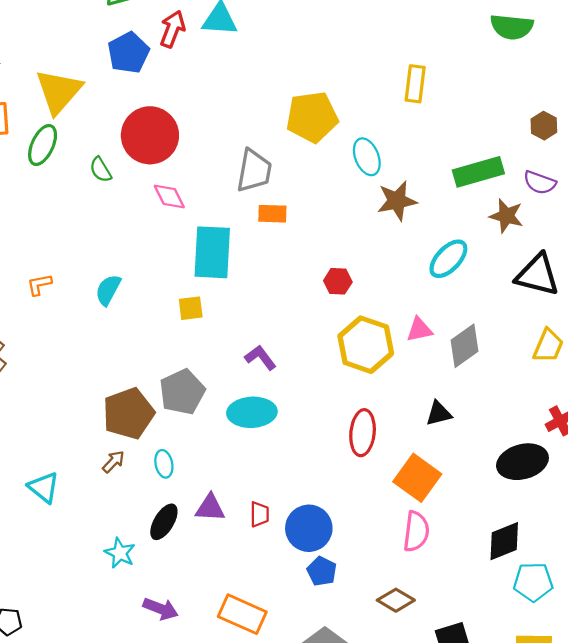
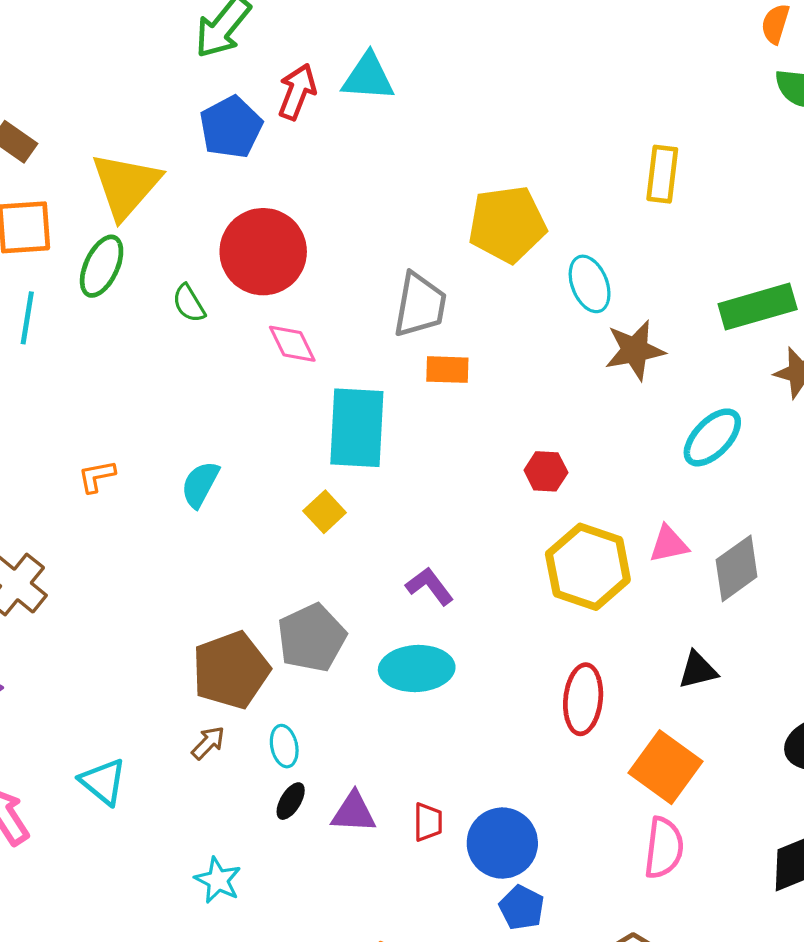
yellow square: (191, 308) -> (325, 512), turned -36
black ellipse: (164, 522) -> (291, 801), moved, size x0.7

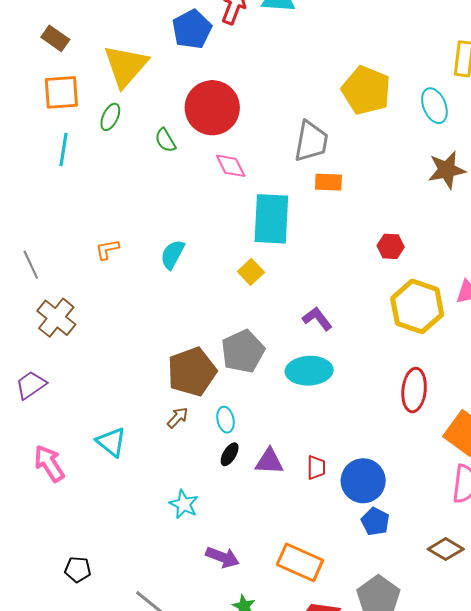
yellow pentagon: (507, 224) -> (366, 90), turned 30
green ellipse: (102, 266) -> (110, 117), size x0.7
cyan ellipse: (590, 284) -> (434, 106), moved

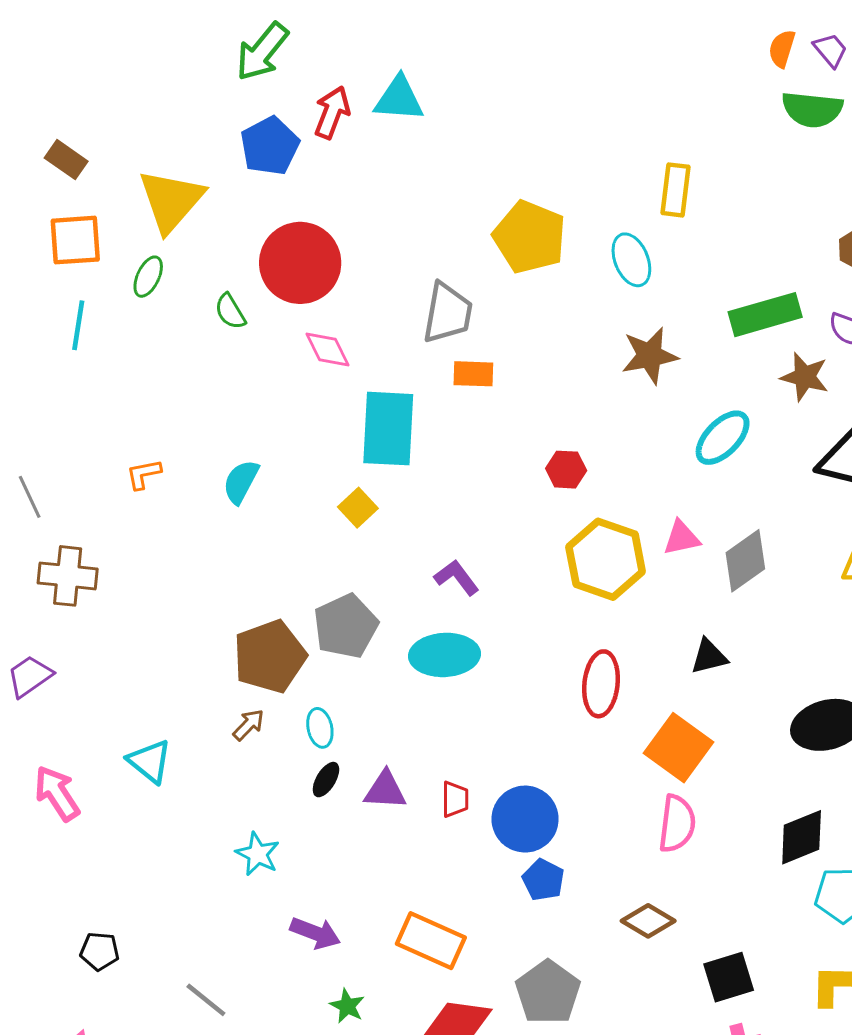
brown cross: (56, 318) -> (68, 576), turned -33

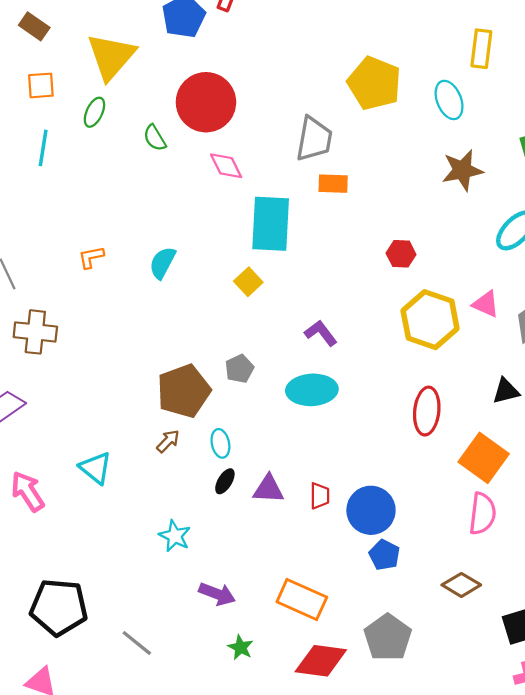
orange square: (75, 240) -> (41, 85), size x0.7
pink triangle: (682, 538) -> (486, 304), turned 36
gray pentagon: (346, 626) -> (239, 369), size x0.6
black pentagon: (100, 951) -> (59, 607), size x2.0

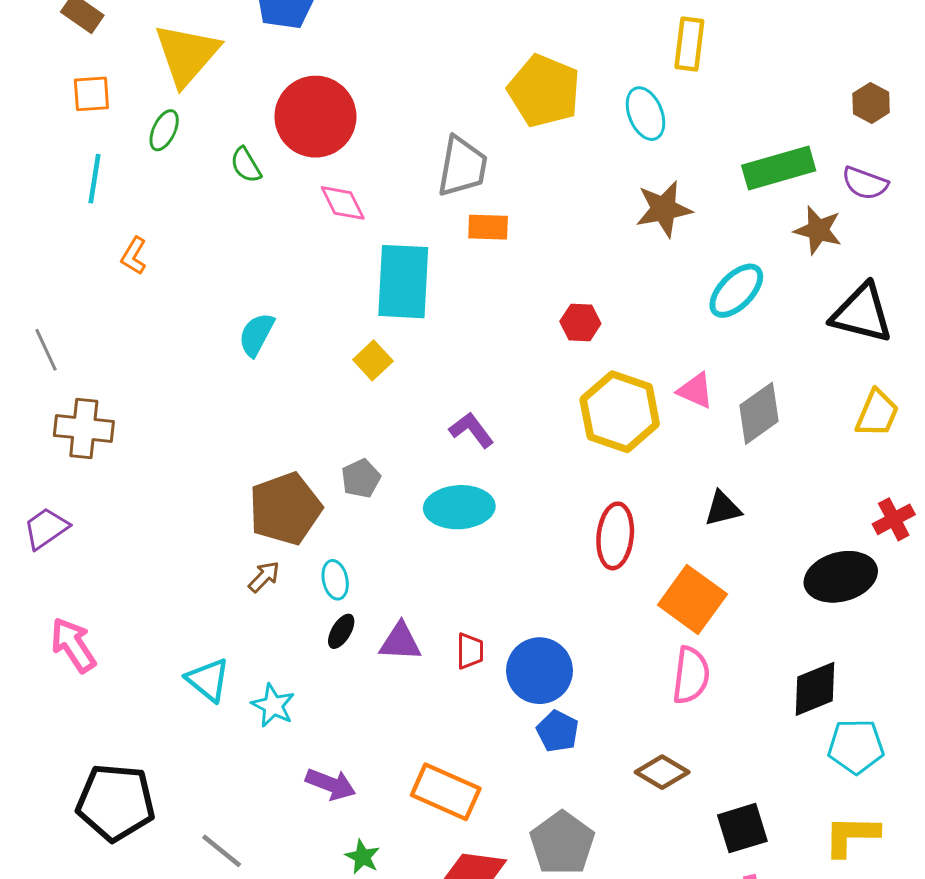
orange L-shape: (91, 257) -> (134, 256), moved, turned -48
cyan triangle: (96, 468) -> (208, 680), moved

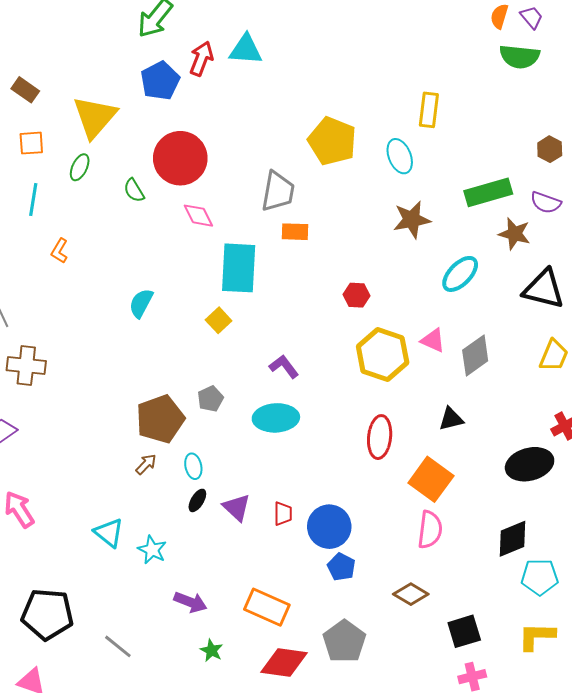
purple triangle: (400, 642) -> (237, 507), turned 40

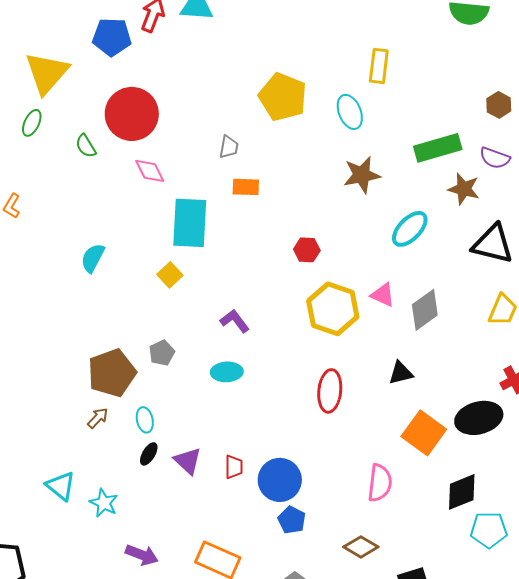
blue pentagon: (160, 81) -> (112, 37), turned 30
gray trapezoid: (278, 191) -> (229, 147), size x0.6
cyan ellipse: (276, 418) -> (227, 372), size x0.7
orange square: (431, 479) -> (424, 433), moved

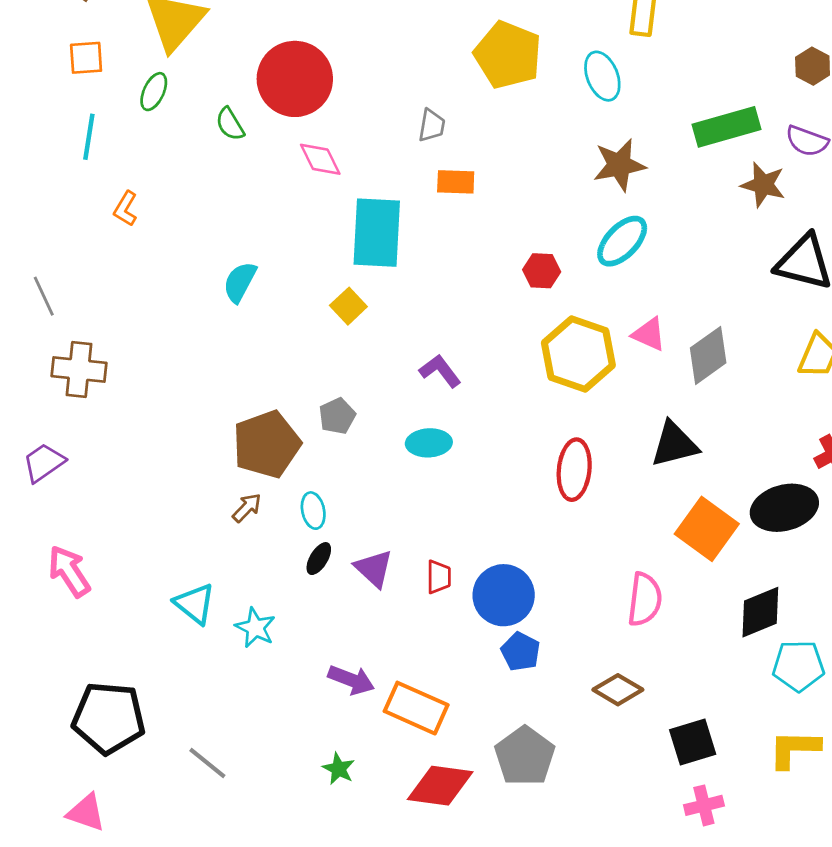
cyan ellipse: (410, 229) -> (622, 241), moved
black triangle: (401, 373) -> (674, 444), size x1.4
purple arrow: (142, 555) -> (351, 680), moved

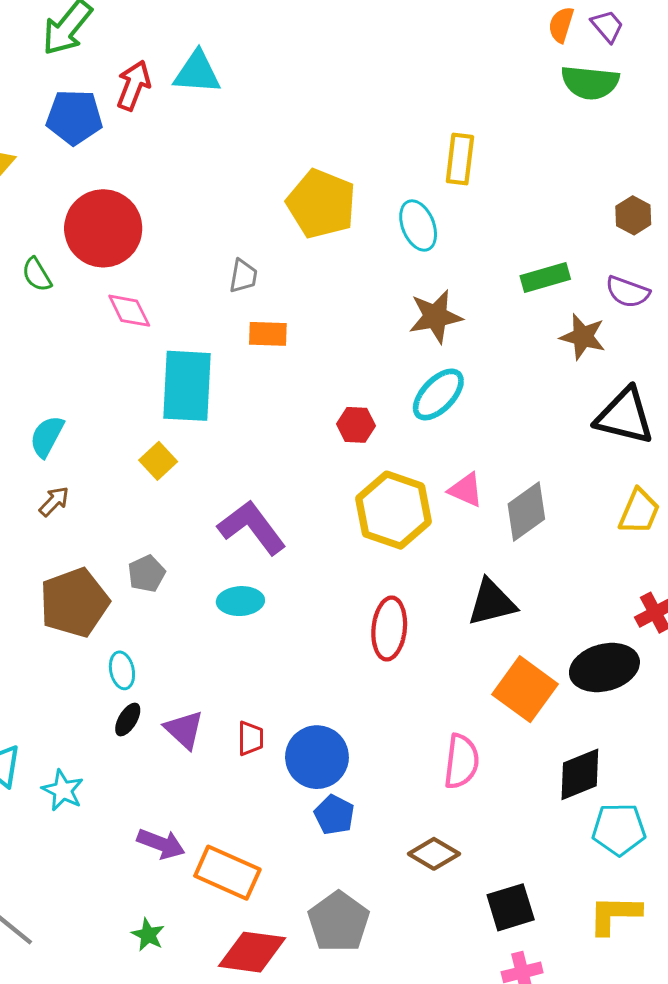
green rectangle: (727, 127) -> (545, 277), size x0.7
purple L-shape: (440, 371) -> (252, 527), size x1.6
brown arrow: (247, 508) -> (54, 501), moved

